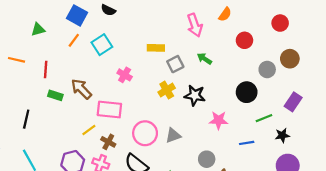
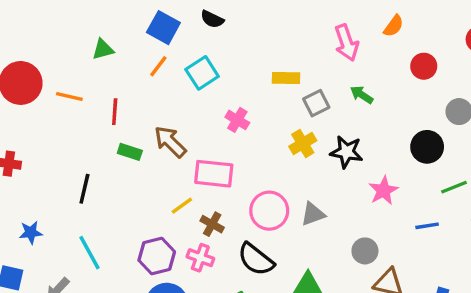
pink star: (219, 120) -> (383, 190), turned -30

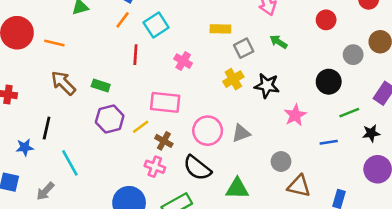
red line: (115, 112) -> (135, 55), moved
brown arrow: (170, 142) -> (63, 83), moved
black line: (84, 189) -> (47, 128), moved
purple hexagon: (157, 256) -> (110, 119), moved

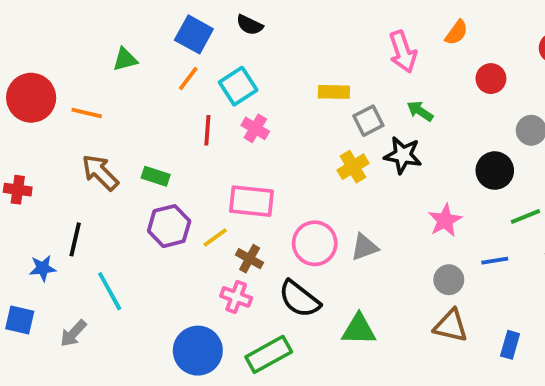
pink cross: (183, 61) -> (255, 128), moved
black star: (267, 86) -> (403, 155), moved
gray circle: (281, 162) -> (449, 280), moved

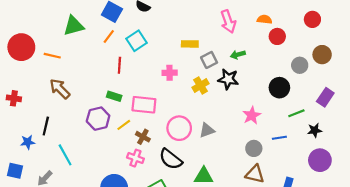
orange semicircle: (456, 33) -> (264, 19), moved, turned -120
green triangle: (125, 59) -> (74, 26), size x1.5
green arrow: (420, 111) -> (238, 55), turned -48
pink cross: (255, 128) -> (170, 73), moved, turned -32
green rectangle: (156, 176) -> (114, 96), moved

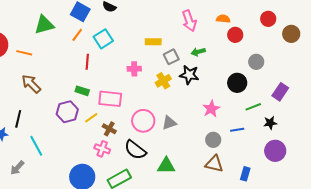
brown circle: (322, 55) -> (291, 34), moved

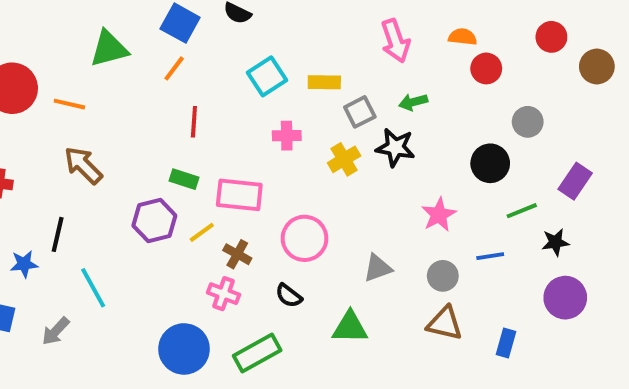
cyan square: (103, 39) -> (267, 76), moved
gray triangle: (169, 123) -> (378, 268), moved
black semicircle: (135, 150) -> (289, 296), size x0.6

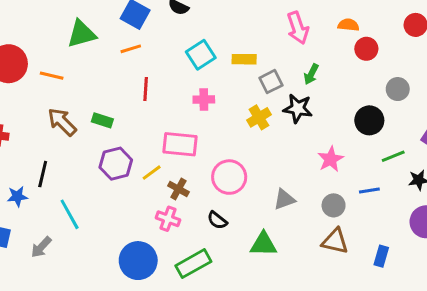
orange line: (174, 68) -> (131, 49), turned 36
green arrow: (413, 102) -> (311, 74), turned -48
pink cross: (287, 136) -> (204, 99), moved
green rectangle: (184, 179) -> (102, 120), moved

